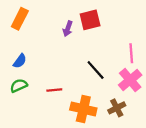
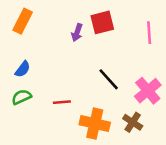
pink line: (131, 53) -> (149, 33), moved
brown cross: (117, 108) -> (133, 122), turned -30

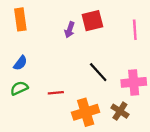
orange rectangle: (23, 21) -> (20, 19), turned -35
pink cross: (148, 91) -> (134, 82), turned 35
orange cross: (95, 124) -> (86, 112), turned -30

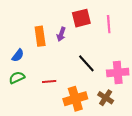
orange rectangle: (20, 19) -> (40, 36), moved
purple arrow: (70, 30) -> (61, 34), moved
pink line: (135, 30) -> (109, 24), moved

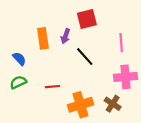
pink line: (109, 24) -> (121, 43), moved
blue semicircle: (18, 55) -> (19, 59), turned -80
black line: (86, 63) -> (85, 57), moved

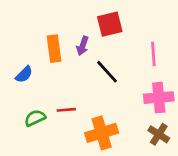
blue semicircle: (19, 59) -> (24, 74), turned 88
green semicircle: (18, 82) -> (35, 118), moved
brown cross: (113, 104) -> (159, 134), moved

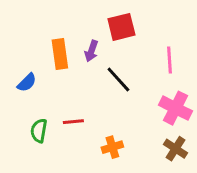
pink cross: (159, 98) -> (175, 108), turned 32
green semicircle: (35, 118) -> (39, 131), turned -55
orange cross: (102, 133) -> (112, 147), size x0.6

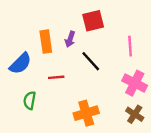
blue semicircle: (27, 83) -> (20, 63), size x1.5
red line: (73, 122) -> (56, 77), moved
orange cross: (112, 147) -> (86, 113), size x1.5

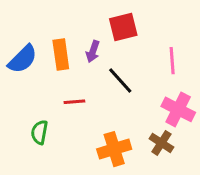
blue semicircle: (20, 63) -> (23, 59), moved
brown cross: (135, 114) -> (161, 143), moved

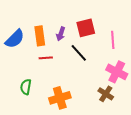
red square: (123, 27) -> (86, 28), moved
red line: (74, 102) -> (46, 58), moved
orange cross: (114, 149) -> (60, 98), moved

